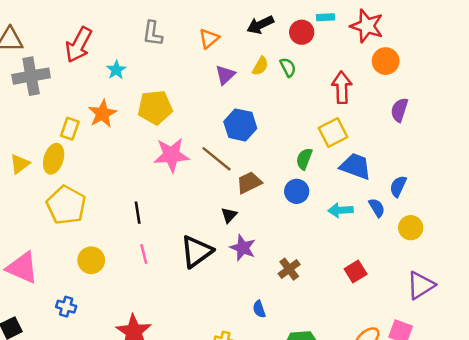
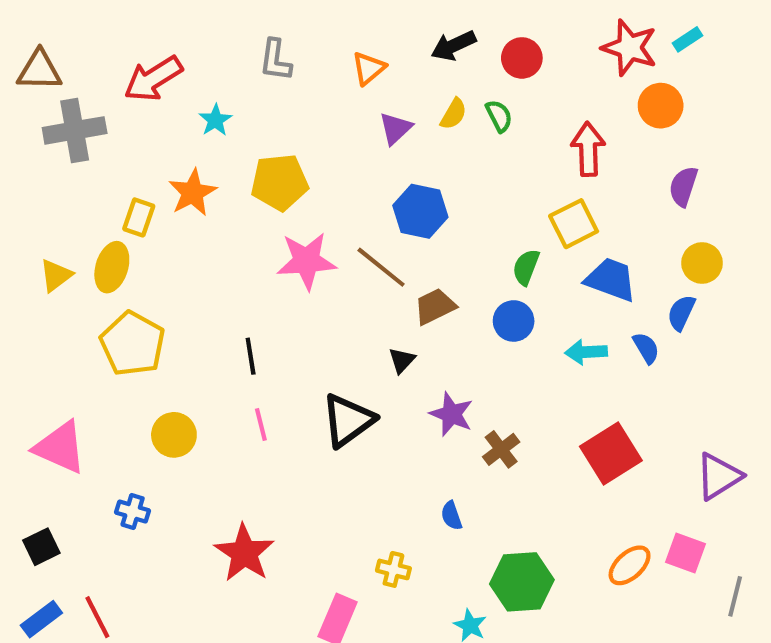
cyan rectangle: (325, 17) -> (688, 39), moved, turned -30
red arrow: (79, 45) -> (153, 79), turned 30
yellow circle: (411, 228) -> (702, 263), moved
purple star: (243, 248) -> (451, 414), moved
red square: (356, 272) -> (611, 454), size x1.6

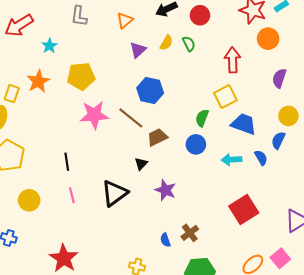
brown cross: (501, 449) -> (190, 233), moved
pink square: (685, 553) -> (280, 258), turned 30

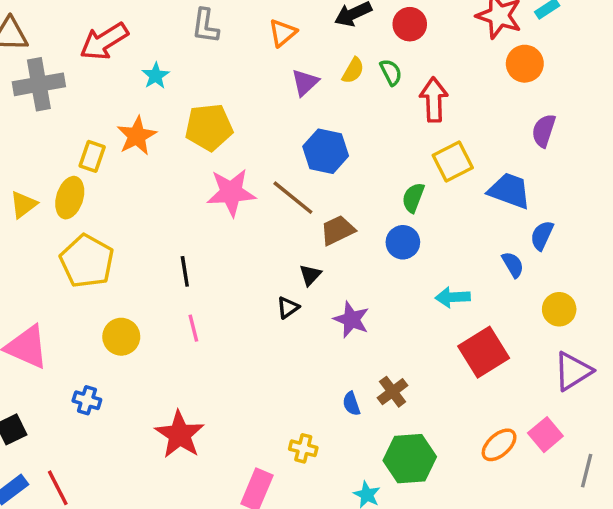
red arrow: (232, 60) -> (434, 100), moved
yellow circle: (288, 116) -> (559, 309), moved
blue trapezoid: (244, 124) -> (509, 191), moved
cyan arrow: (231, 160) -> (453, 297), moved
black triangle: (115, 193) -> (288, 308), moved, size x0.5

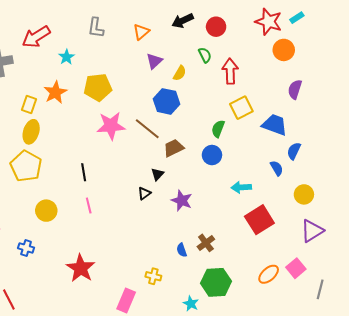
yellow semicircle: (353, 71) -> (180, 73), moved
yellow ellipse: (70, 198) -> (31, 132), moved

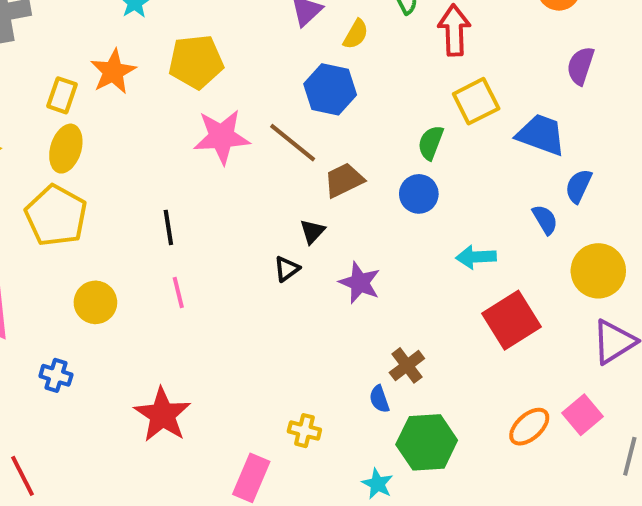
yellow circle: (304, 194) -> (598, 271), size x1.4
blue semicircle: (182, 250) -> (379, 399), moved

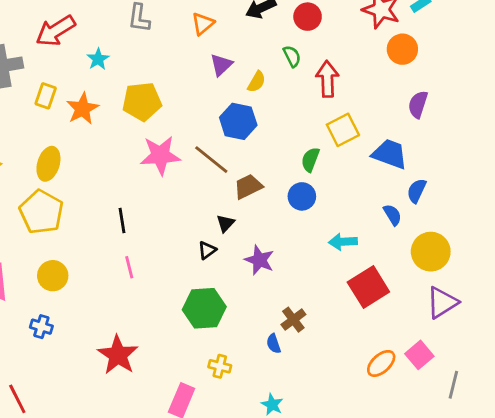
yellow rectangle: (62, 95) -> (46, 96), moved
yellow circle: (95, 302) -> (53, 276), moved
green hexagon: (427, 442) -> (204, 308), moved

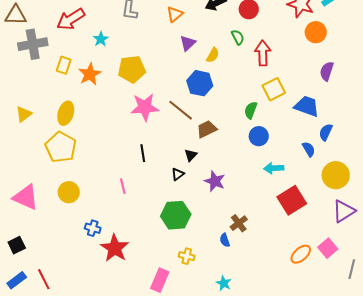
blue circle: (302, 196) -> (259, 136), moved
black line: (122, 220) -> (143, 153), moved
blue cross: (41, 327) -> (93, 228), moved

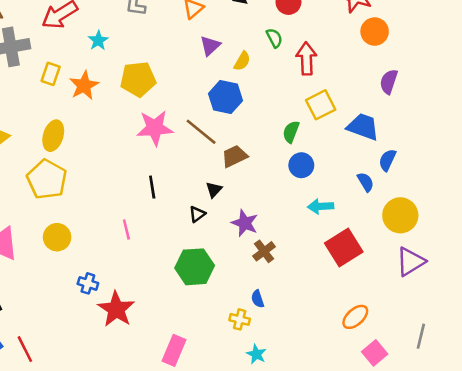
brown cross: (239, 223) -> (264, 251), moved
pink square: (328, 248) -> (375, 353), moved
yellow cross: (187, 256) -> (240, 319), moved

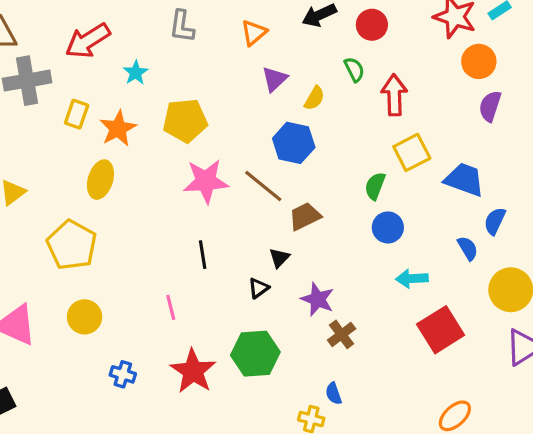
purple semicircle: (389, 82) -> (490, 106), moved
yellow ellipse: (53, 136) -> (100, 180), moved
red star: (116, 309) -> (193, 371), moved

